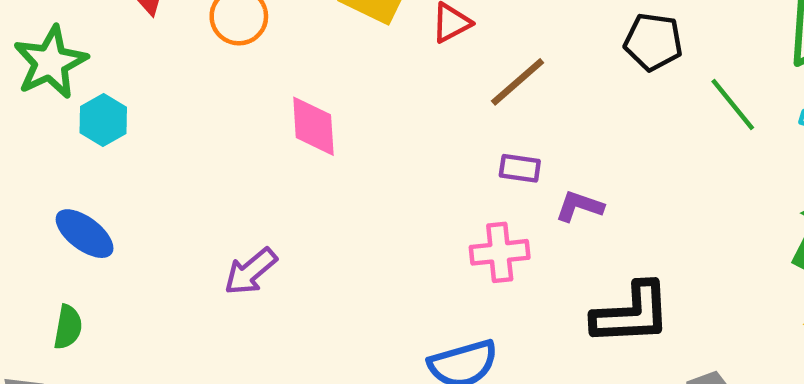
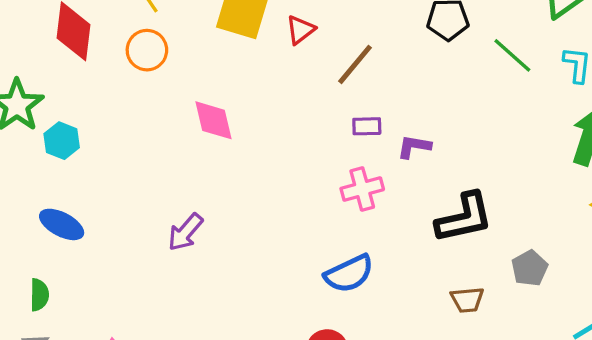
green semicircle: (68, 327) -> (39, 295), moved

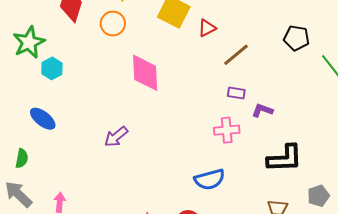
pink diamond: (213, 120) -> (145, 73), size x1.4

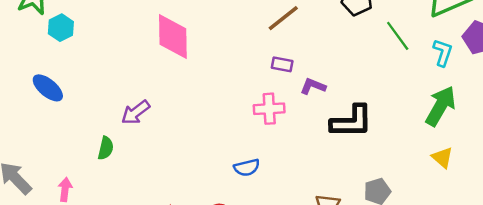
green semicircle: (22, 158) -> (106, 148), moved
black L-shape: (285, 158) -> (351, 121), moved
blue semicircle: (210, 179) -> (247, 168), size x0.7

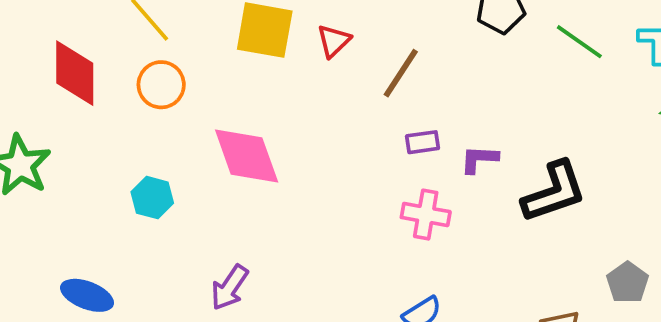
cyan hexagon: (61, 28) -> (152, 198), moved
pink cross: (269, 109) -> (426, 215), turned 32

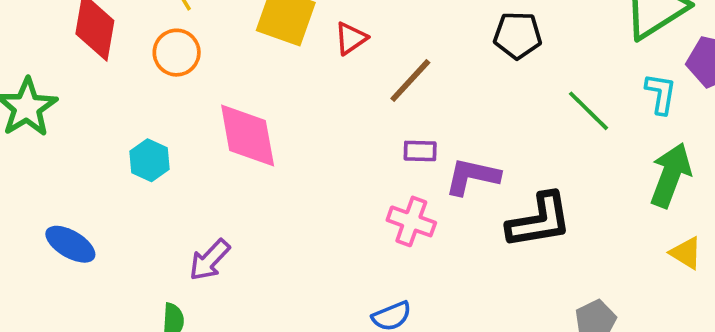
green line: (579, 42) -> (589, 111), moved
purple L-shape: (479, 159) -> (472, 177), size x1.4

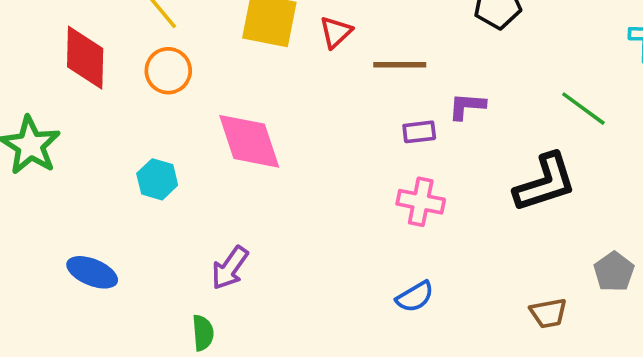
brown line: (410, 81) -> (400, 65), turned 56
green line: (589, 111) -> (583, 109), moved
purple L-shape: (472, 177) -> (467, 106), moved, size x0.7

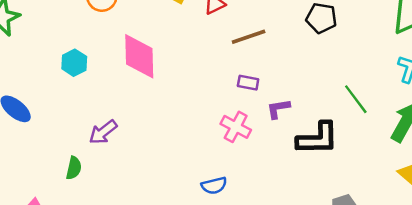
brown line: (400, 65) -> (249, 37), turned -36
purple L-shape: (467, 106) -> (278, 109), moved, turned -30

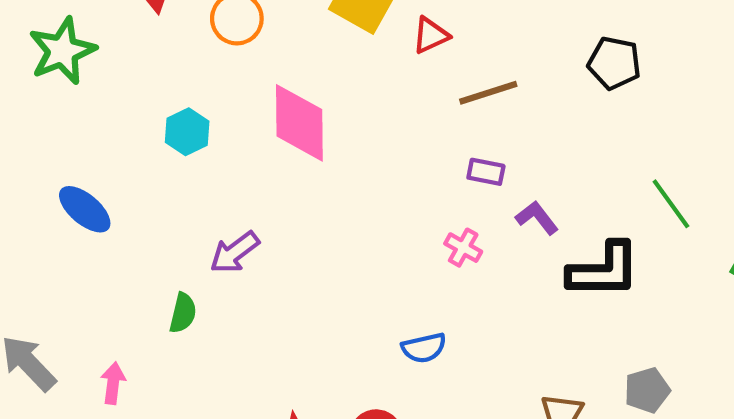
purple L-shape: (278, 109) -> (537, 218), turned 60
pink cross: (236, 127) -> (463, 248), size x0.7

